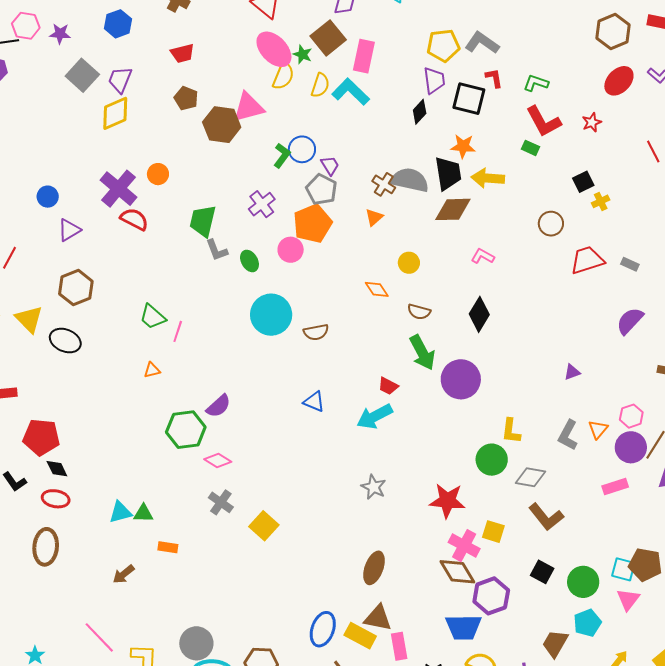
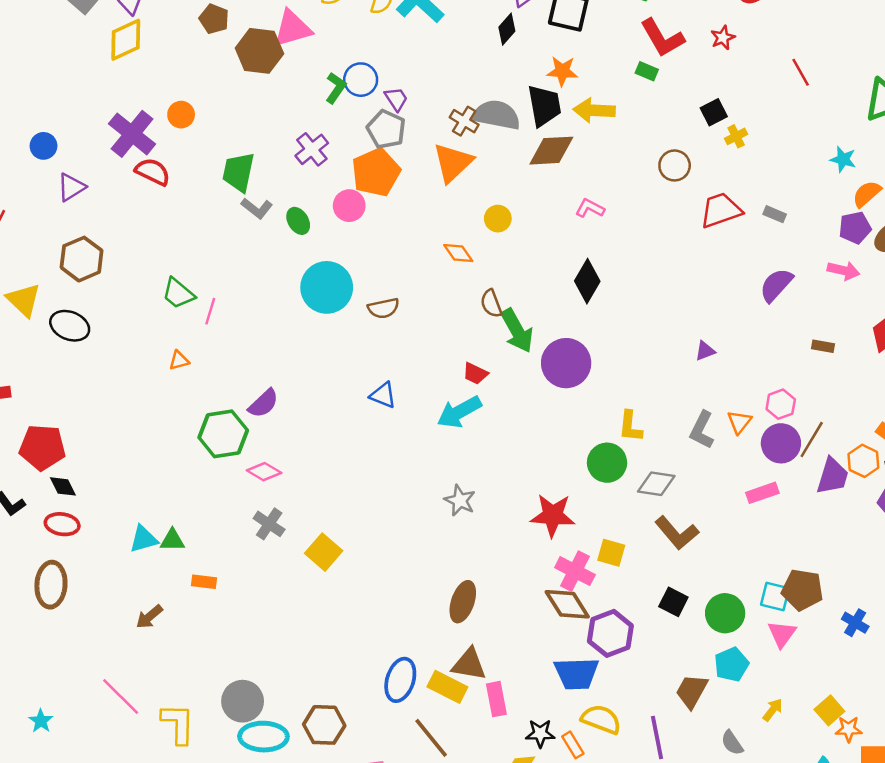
orange triangle: (374, 217) -> (453, 163), size x1.8
gray L-shape: (217, 250) -> (257, 208), turned -30
brown semicircle: (419, 312) -> (491, 304), moved, turned 55

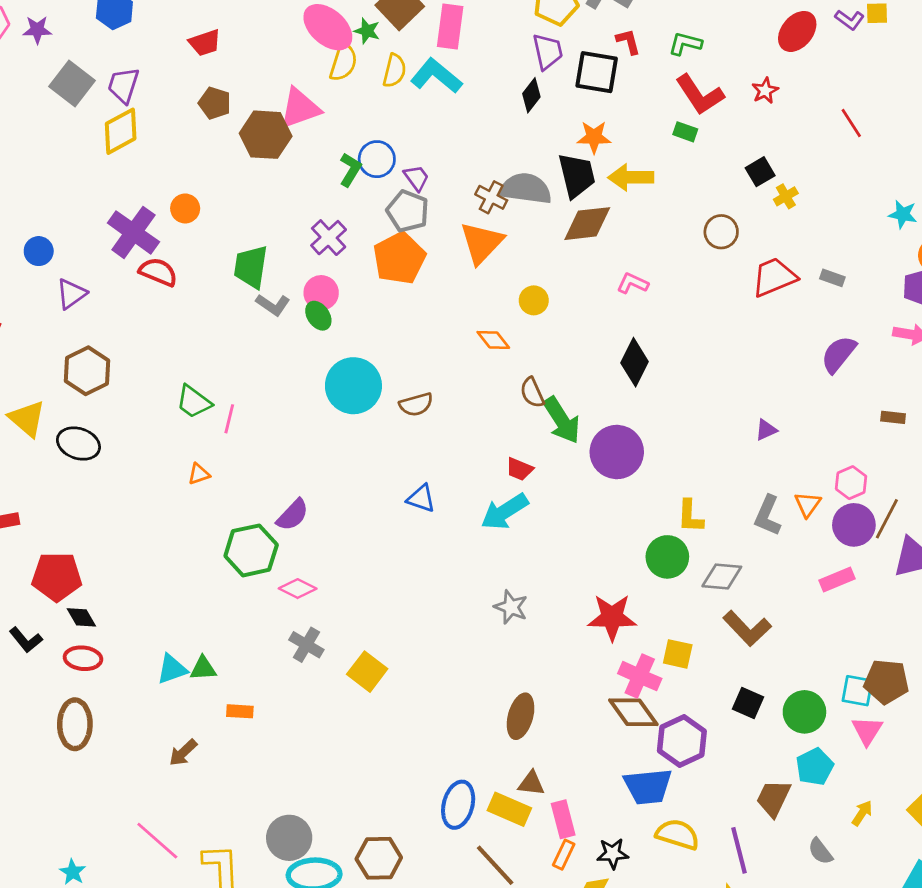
pink circle: (349, 206) -> (321, 293), moved
brown triangle: (469, 664) -> (531, 783), size x0.7
orange rectangle: (573, 745) -> (564, 855), moved, turned 60

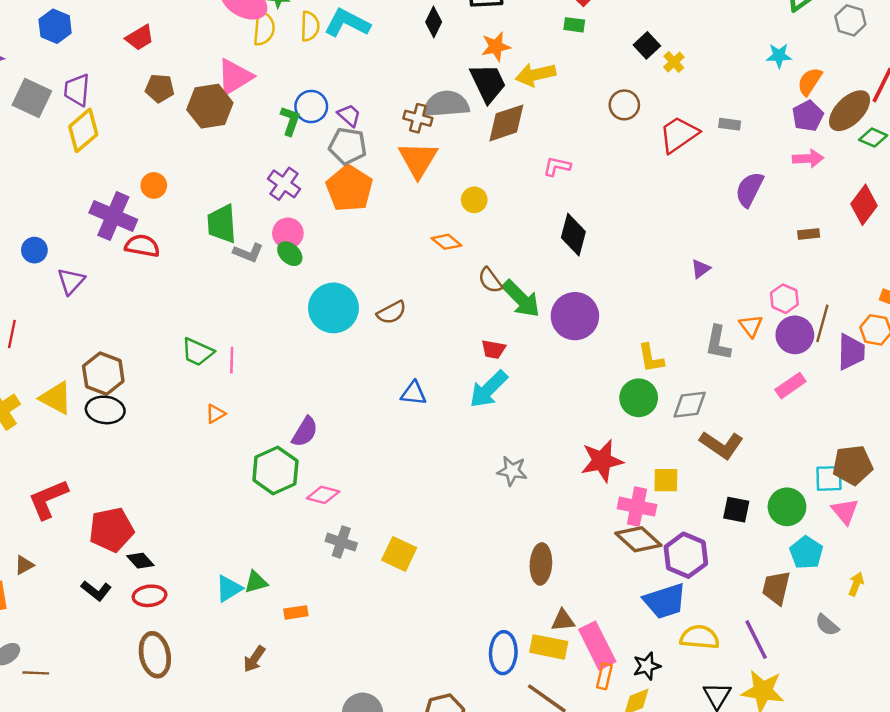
brown hexagon: (87, 371) -> (103, 374), moved
pink rectangle: (563, 819) -> (597, 646), size x1.4

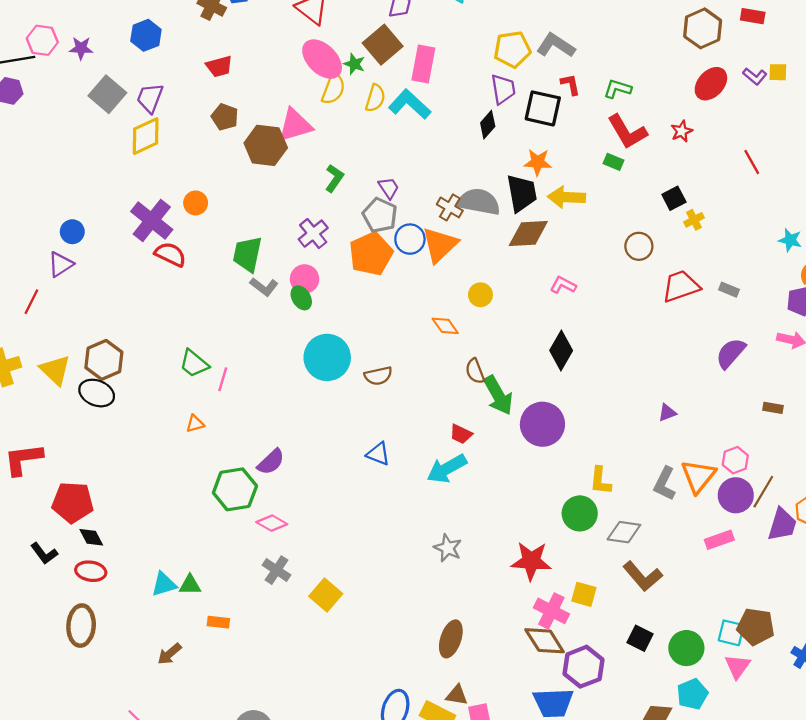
blue circle: (311, 107) -> (410, 239), moved
purple triangle: (71, 281) -> (61, 264), moved
orange triangle: (751, 326) -> (698, 476), size x1.6

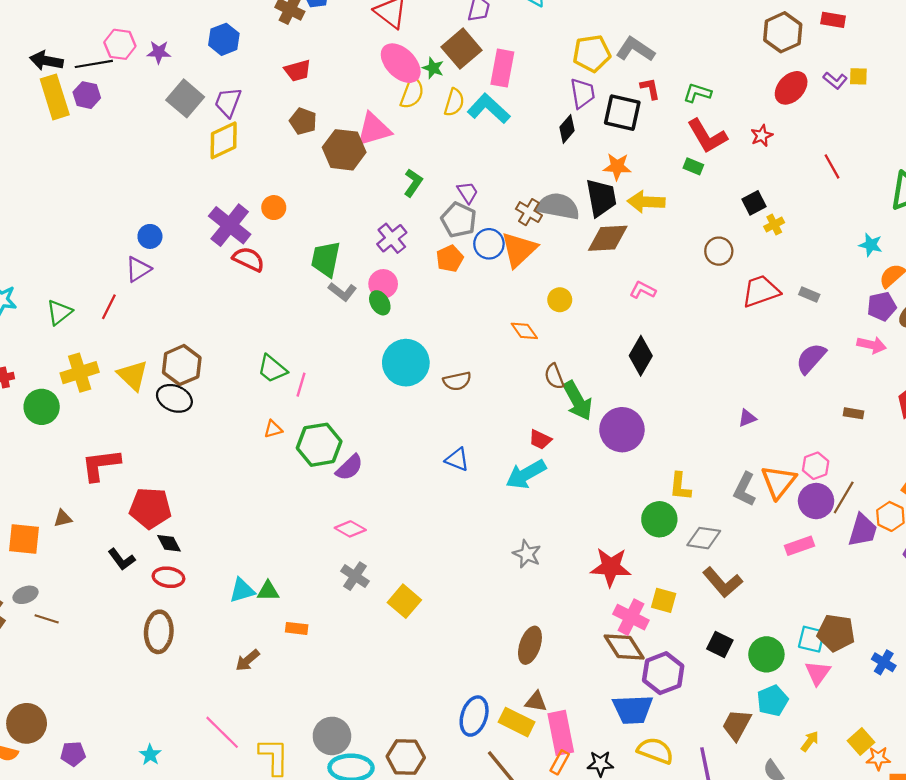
orange pentagon: (371, 254) -> (450, 259), size x0.6
green hexagon: (235, 489) -> (319, 445), moved

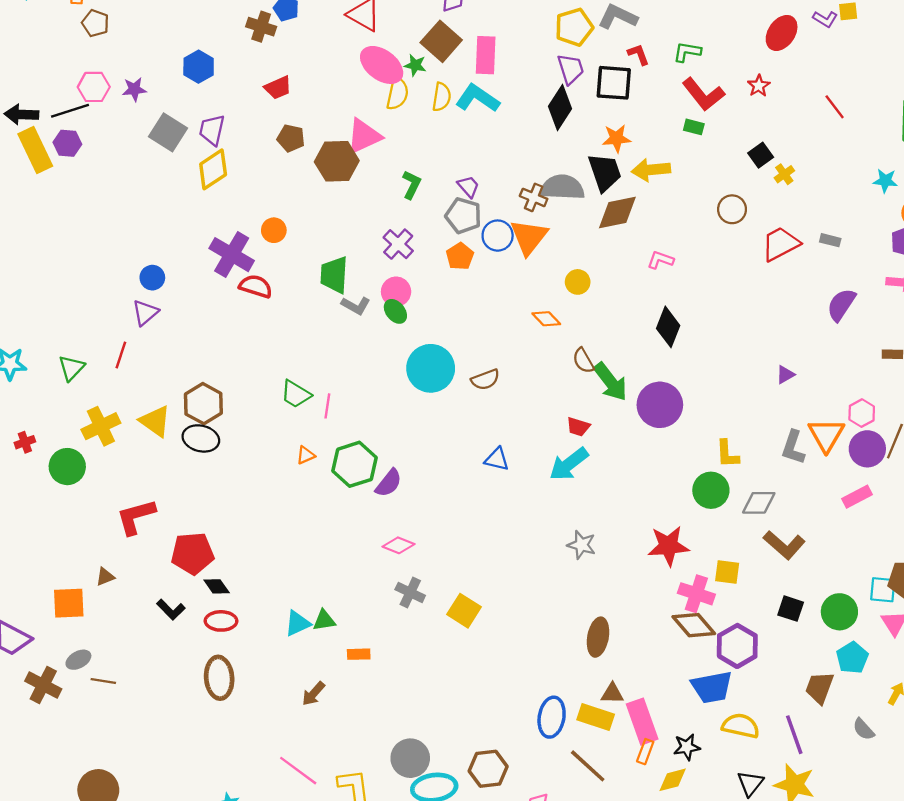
black diamond: (567, 129) -> (560, 108), size x1.5

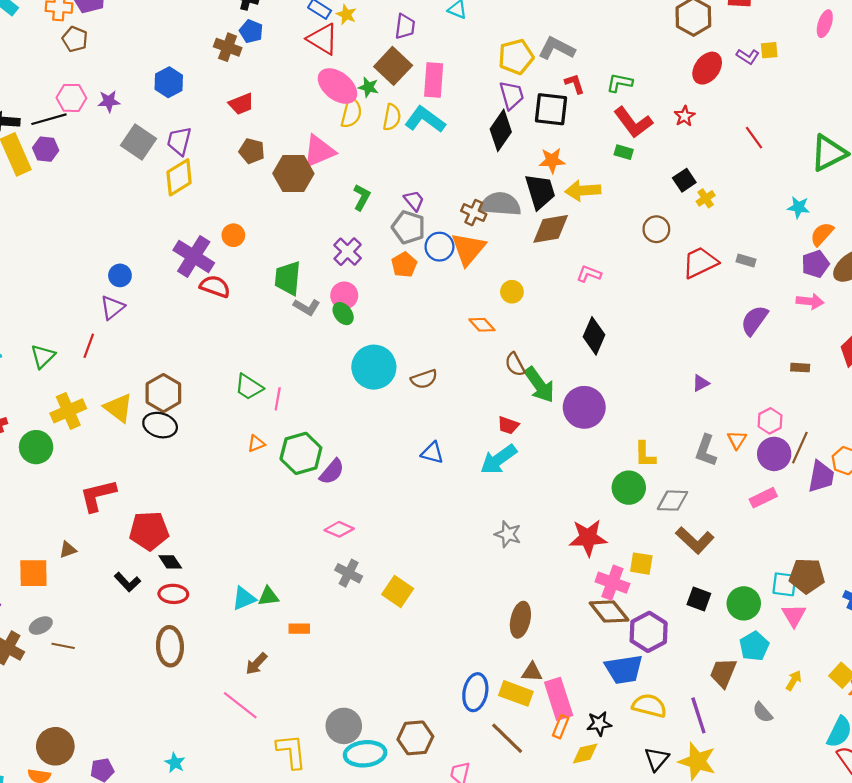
orange triangle: (826, 435) -> (737, 440), size x0.6
pink line: (298, 771) -> (240, 705), moved

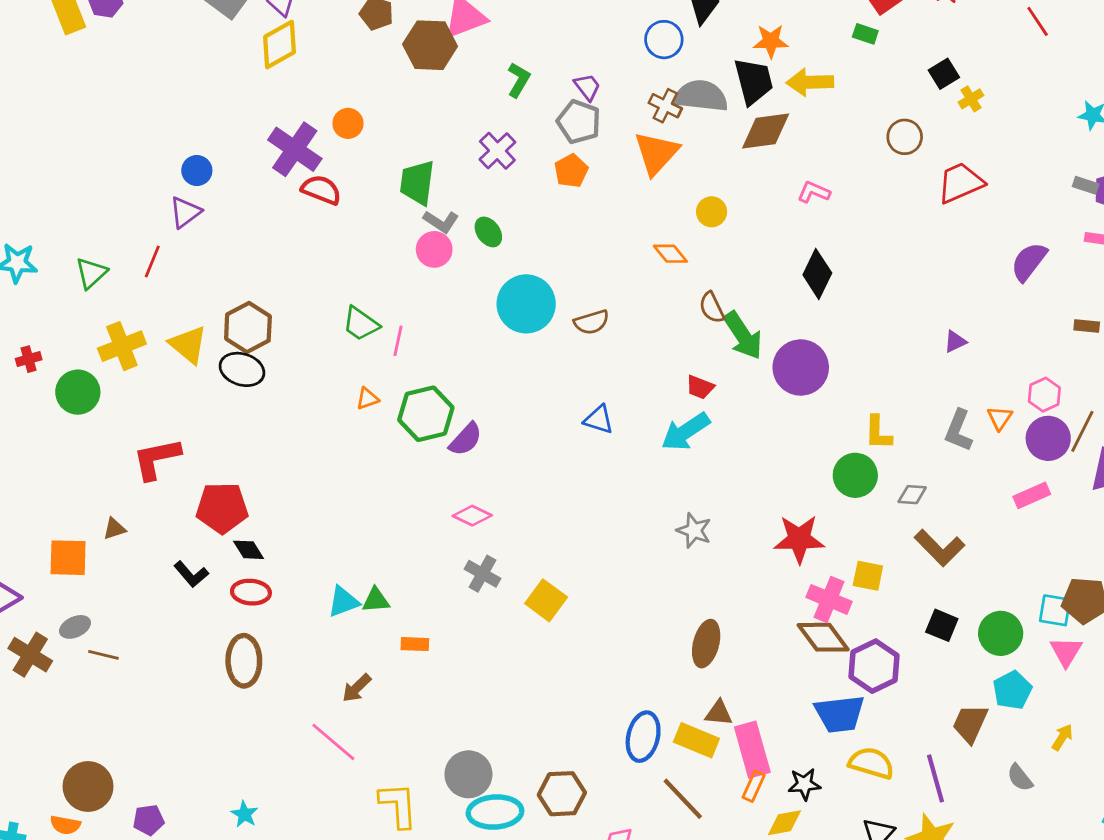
blue circle: (439, 247) -> (664, 40), moved
gray rectangle: (746, 261) -> (1086, 185), moved
pink circle: (344, 295) -> (434, 249), moved
gray diamond: (673, 501) -> (912, 495), size x0.7

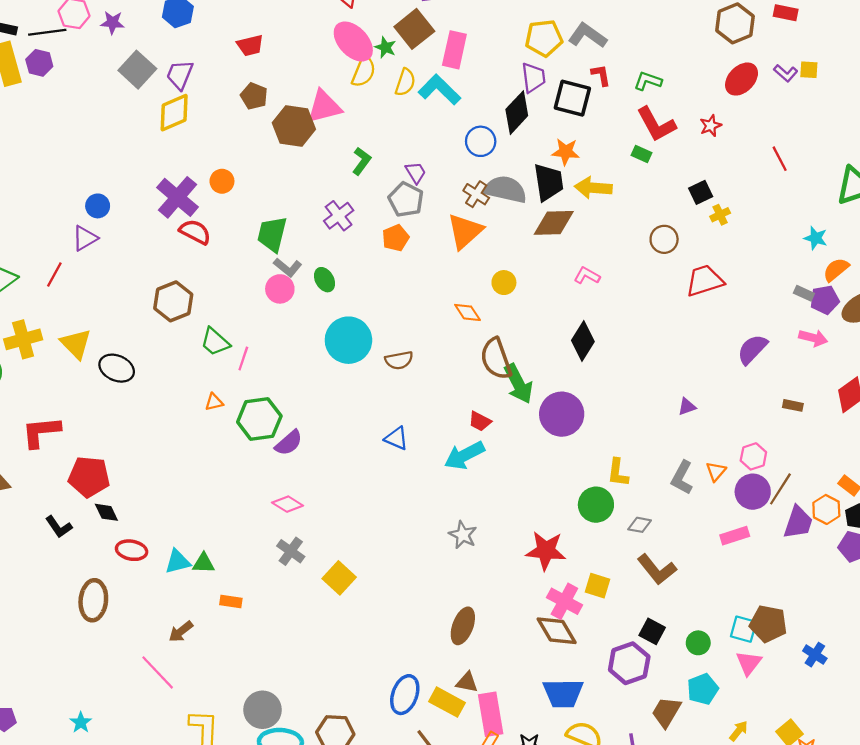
brown semicircle: (712, 307) -> (496, 359), size x1.6
brown hexagon: (248, 327) -> (173, 301), moved
red ellipse: (251, 592) -> (132, 550), moved
green circle: (1001, 633) -> (698, 643), size x0.7
purple hexagon: (874, 666) -> (629, 663), moved

